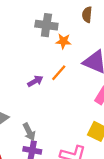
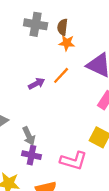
brown semicircle: (87, 15) -> (62, 27), moved
gray cross: (46, 25) -> (36, 24), moved

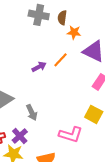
orange star: (67, 43) -> (74, 32), moved
purple cross: (32, 155) -> (20, 136), moved, turned 35

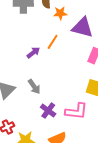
gray arrow: (32, 113) -> (34, 87), moved
purple cross: (20, 136) -> (48, 111), moved

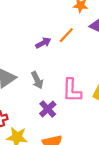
pink L-shape: (76, 111) -> (72, 90), moved, turned 75

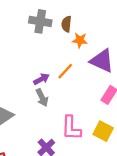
gray arrow: (37, 80) -> (42, 98), moved

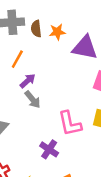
brown semicircle: (66, 24) -> (36, 29), moved
orange line: (65, 71) -> (17, 59), moved

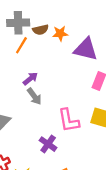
brown semicircle: (36, 29) -> (40, 30), turned -98
orange line: (17, 59) -> (21, 45), moved

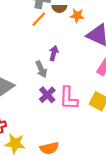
purple arrow: (30, 79) -> (54, 53), moved, turned -48
purple cross: (48, 144) -> (47, 95), moved

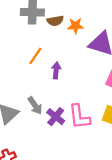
orange line: (39, 19) -> (35, 56), moved
gray arrow: (41, 69) -> (35, 106), moved

